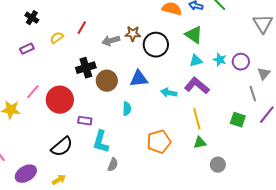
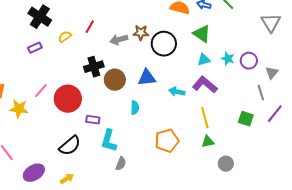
black cross: (32, 18) -> (40, 17), size x1.6

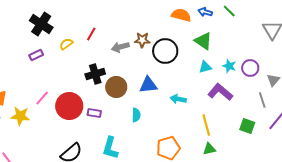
purple L-shape: (205, 85) -> (220, 92), moved
purple rectangle: (93, 120) -> (94, 113), moved

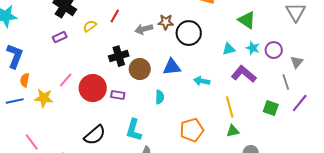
green triangle: (203, 41) -> (247, 20), moved

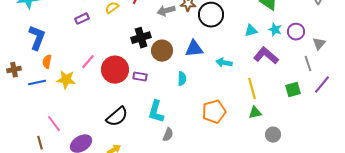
green square: (271, 108) -> (293, 90), turned -35

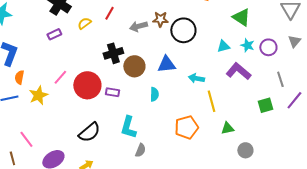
gray triangle: (319, 44) -> (294, 41), moved
yellow star: (66, 80) -> (38, 95), turned -30
yellow line: (252, 89) -> (211, 101), moved

